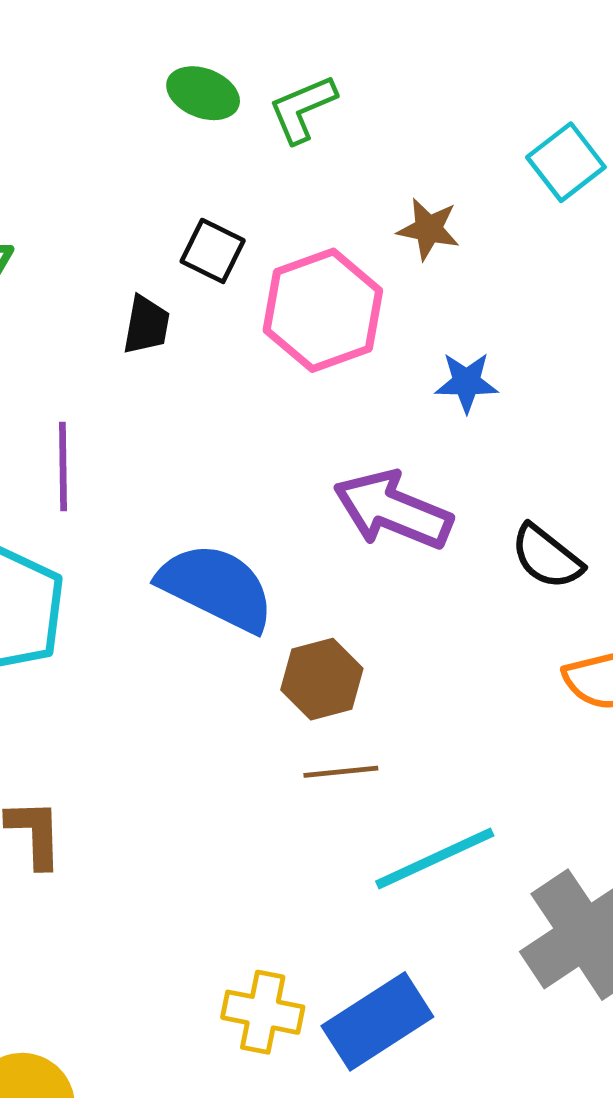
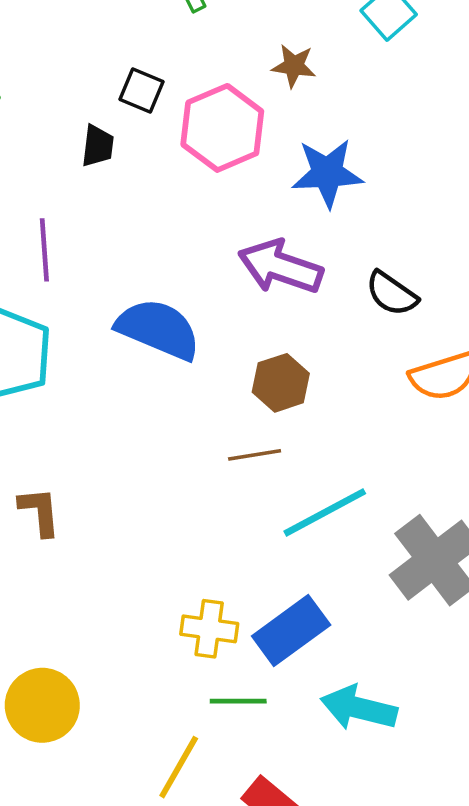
blue star: (466, 382) -> (327, 173), size x1.6
brown hexagon: (322, 679) -> (281, 383), moved

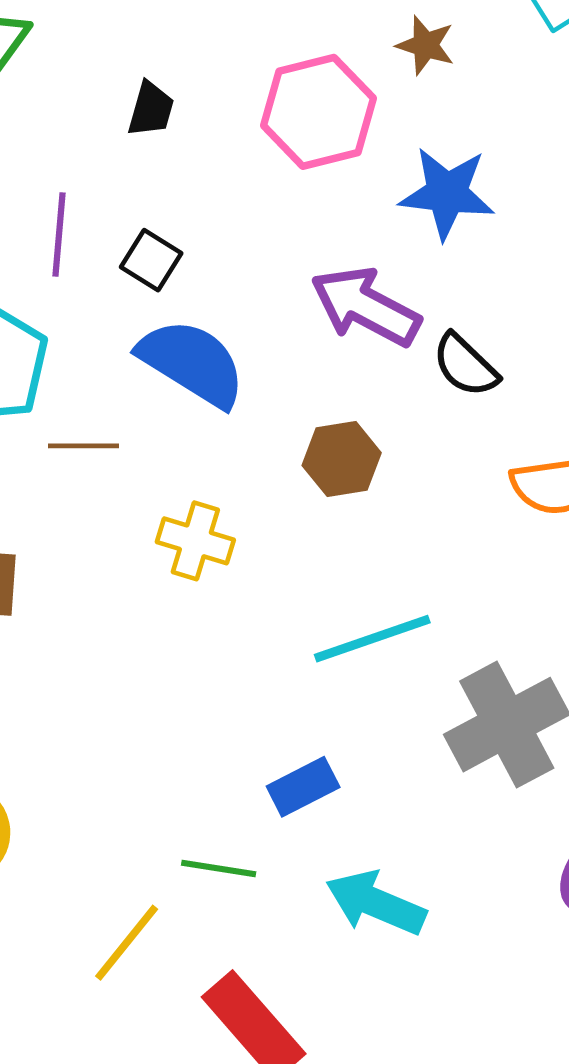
black square: (142, 90) -> (151, 260), moved
black semicircle: (392, 294) -> (465, 365), moved
brown line: (255, 455) -> (83, 446), moved
yellow cross: (209, 629) -> (195, 541), moved
blue rectangle: (291, 631) -> (303, 787), size x0.7

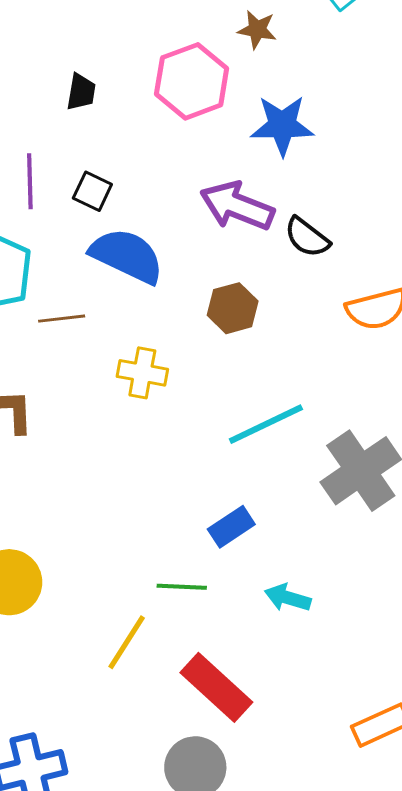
cyan arrow: (376, 903) -> (288, 598), size x0.7

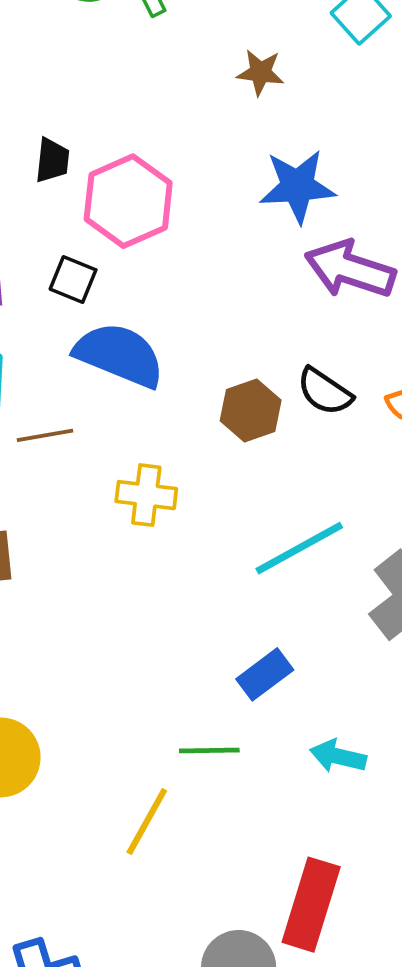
pink hexagon: (192, 81) -> (128, 201), moved
purple arrow: (237, 206) -> (350, 269), moved
black semicircle: (307, 237) -> (325, 391), moved
red rectangle: (216, 687) -> (311, 905), moved, turned 68

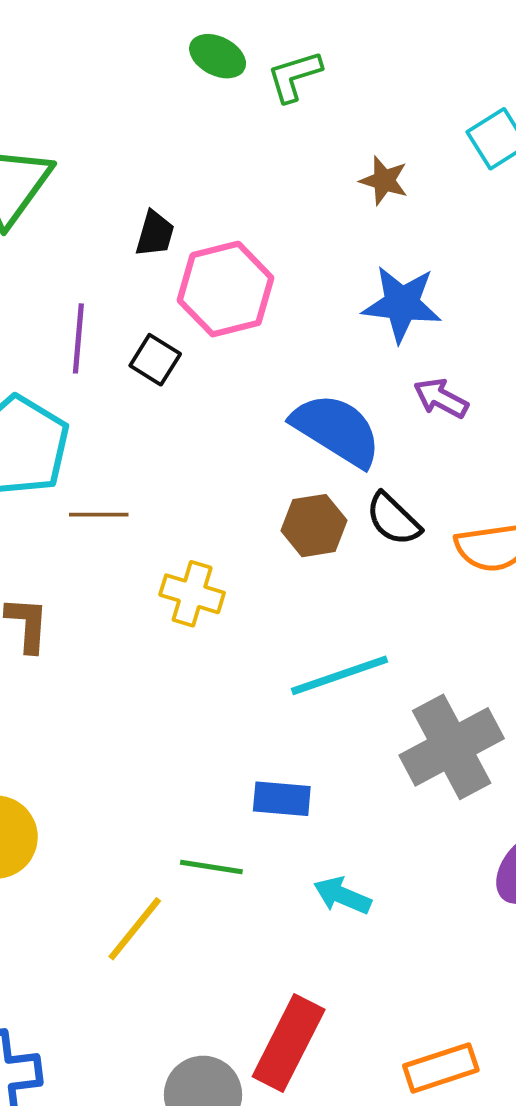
purple arrow: (350, 269) -> (441, 398), size x0.6
blue semicircle: (119, 355) -> (337, 430), moved
blue rectangle: (265, 674) -> (282, 799), turned 32

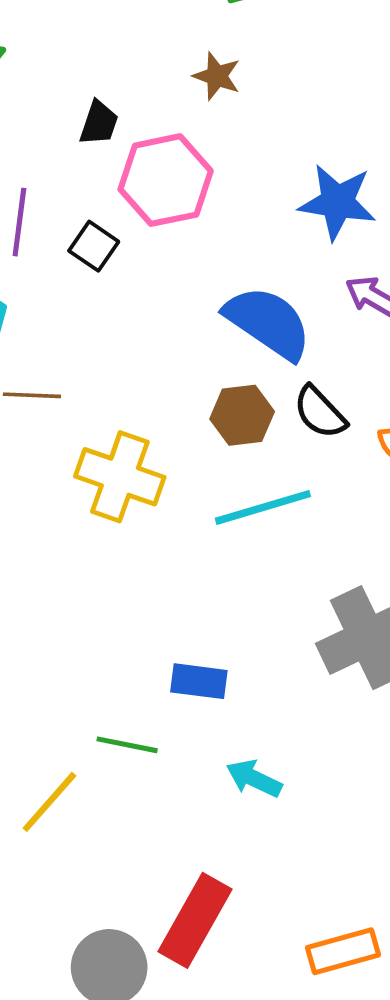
brown star: (384, 181) -> (217, 76), moved
yellow cross: (192, 594) -> (120, 477), size x1.4
cyan line: (339, 675) -> (263, 507), moved

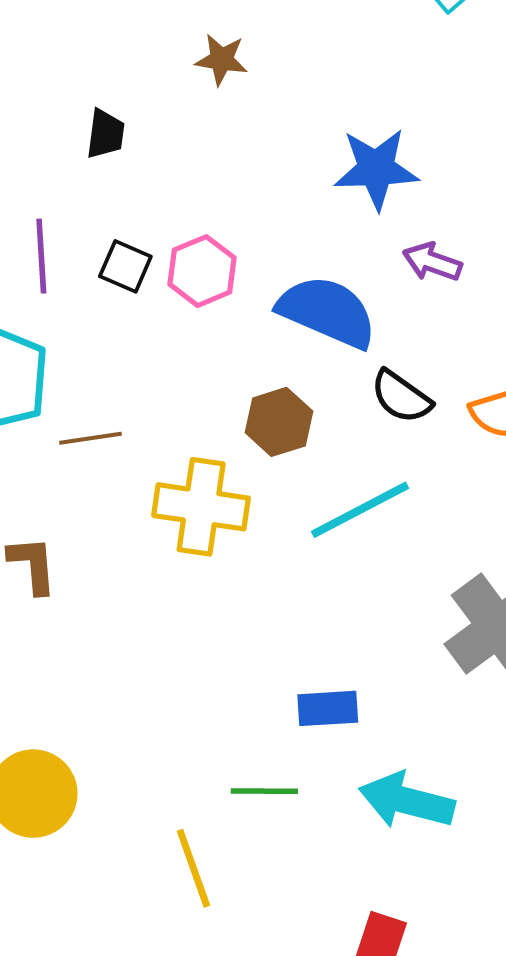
pink hexagon: (166, 180) -> (202, 271), moved, size x0.7
brown hexagon: (242, 415) -> (279, 422), moved
cyan arrow: (254, 778) -> (407, 801), size x1.5
yellow line: (49, 802) -> (193, 868), turned -50

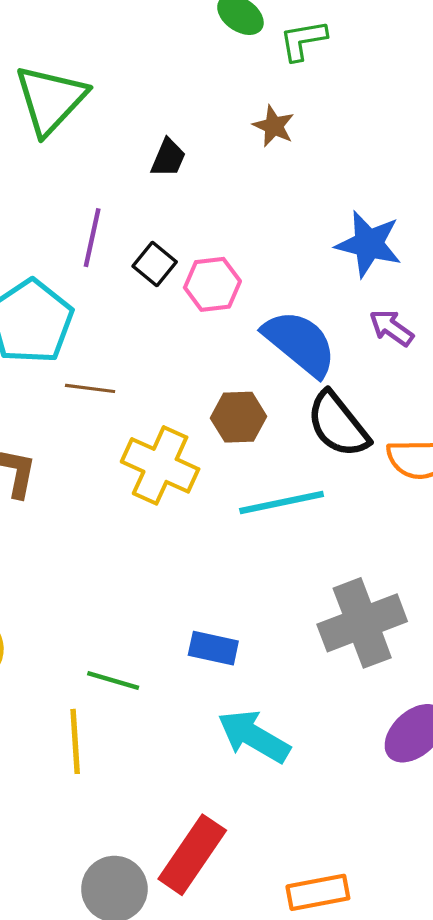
black semicircle: (401, 397) -> (338, 425), size x1.4
green line: (264, 791) -> (113, 681), moved

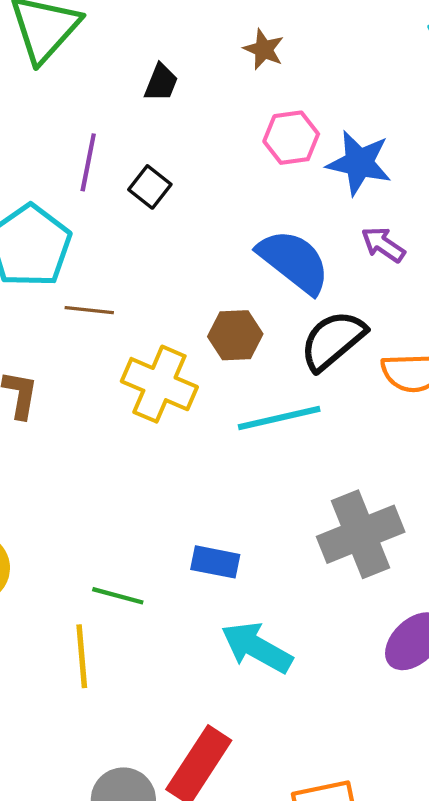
pink hexagon: (212, 284) -> (291, 138), moved
black semicircle: (338, 425) -> (333, 340), turned 90

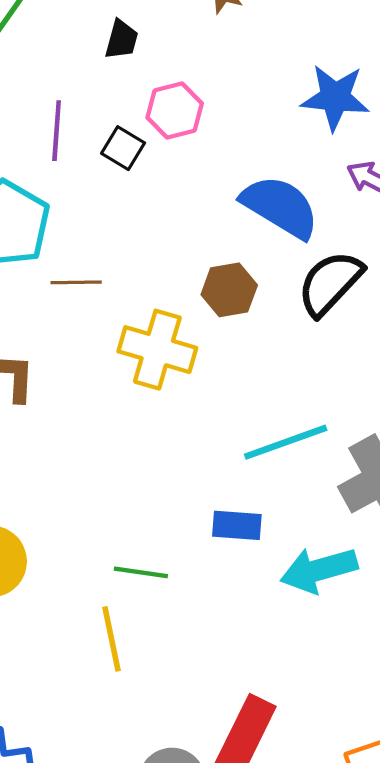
pink hexagon: (291, 138) -> (175, 111), moved
cyan line: (279, 418) -> (286, 442), moved
cyan arrow: (257, 648) -> (319, 570), moved, turned -38

